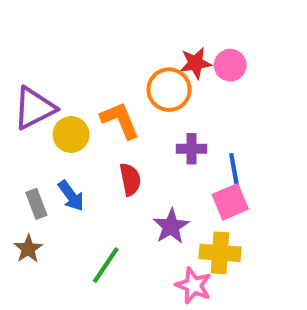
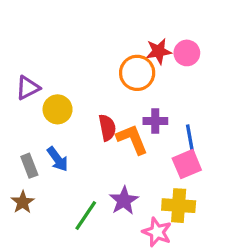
purple triangle: (34, 108) -> (28, 88), size x0.7
orange L-shape: (120, 120) -> (132, 139), moved
red semicircle: (130, 179) -> (107, 128), moved
purple star: (171, 226) -> (124, 201), moved

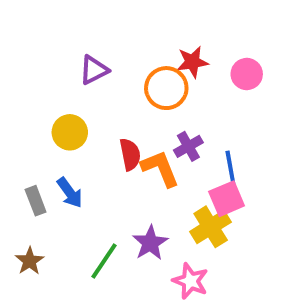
pink circle: (187, 53) -> (247, 74), moved
purple triangle: (28, 88) -> (94, 70), moved
purple cross: (155, 121) -> (188, 146), turned -30
brown star: (23, 202) -> (30, 261), moved
yellow cross: (179, 206) -> (211, 227), moved, turned -36

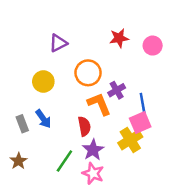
orange circle: (166, 88) -> (88, 73), moved
red semicircle: (130, 154) -> (84, 126), moved
pink star: (190, 281) -> (93, 173), moved

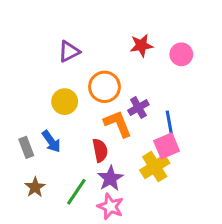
yellow circle: (43, 82) -> (65, 102), moved
brown star: (19, 161) -> (35, 187), moved

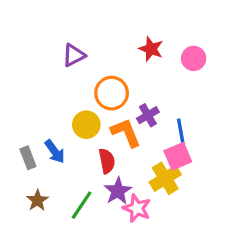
red star: (141, 45) -> (151, 49), turned 30
yellow circle: (65, 102) -> (86, 125), moved
pink star: (110, 206) -> (137, 208), moved

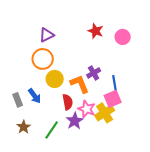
orange circle: (112, 93) -> (43, 59), moved
pink star: (137, 208) -> (87, 109), moved

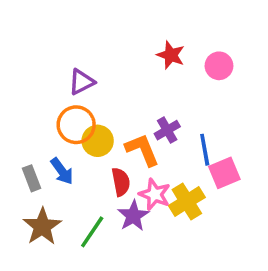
purple triangle: (47, 35) -> (82, 82), moved
orange circle: (43, 59) -> (76, 125), moved
pink square: (113, 99) -> (224, 173), moved
brown star: (24, 127) -> (42, 226), size x1.5

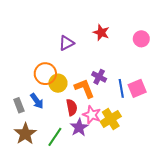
pink circle: (219, 66) -> (141, 39), moved
purple triangle: (82, 82) -> (66, 43), moved
purple cross: (167, 130) -> (99, 77), turned -32
pink square: (224, 173) -> (137, 88), moved

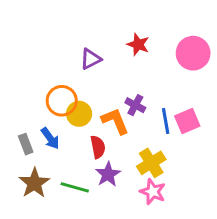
pink circle: (141, 39) -> (193, 53), size x1.5
pink star: (92, 115) -> (153, 192), moved
green line: (55, 137) -> (75, 187), turned 72

